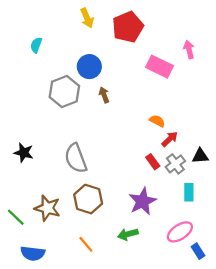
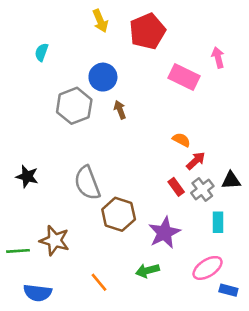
brown hexagon: (88, 199) -> (119, 214), moved
green line: (16, 217) -> (18, 251), turned -48
blue rectangle: (198, 251) -> (228, 290), turned -42

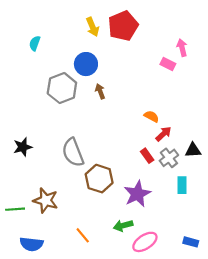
yellow arrow: (100, 21) -> (93, 27), moved
pink rectangle: (184, 77) -> (168, 64), moved, size x0.6
black star: (27, 176) -> (23, 147), turned -30
pink ellipse: (208, 268) -> (145, 242), moved

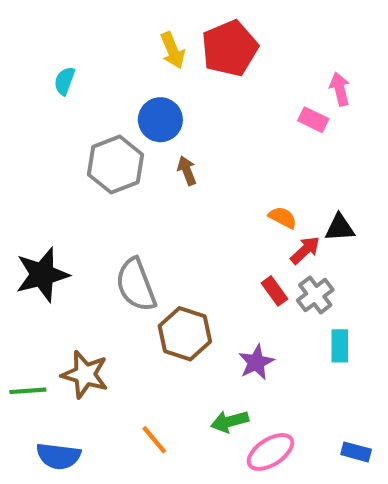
black star: (23, 147) -> (42, 275), size x1.5
black triangle: (193, 150) -> (340, 228), moved
purple star: (137, 194) -> (256, 362), size x0.7

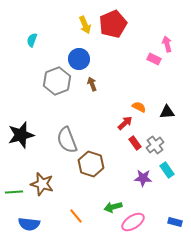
red arrow: (305, 250) -> (125, 123), moved
cyan rectangle: (340, 346) -> (167, 170), turned -35
purple star: (256, 362) -> (143, 178), moved, turned 30

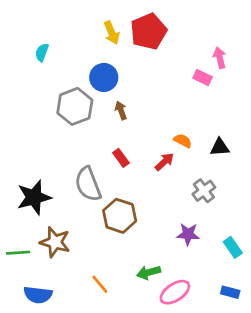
black star: (21, 135) -> (34, 197), moved
red rectangle: (135, 143) -> (121, 158), moved
cyan rectangle: (167, 170) -> (233, 247), moved

